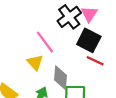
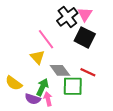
red line: (95, 61) -> (88, 72), moved
gray diamond: (60, 78) -> (60, 70), turned -40

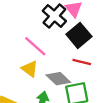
black square: (85, 37) -> (79, 35), turned 35
red line: (88, 72) -> (82, 62), moved

